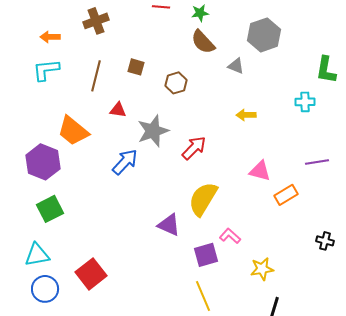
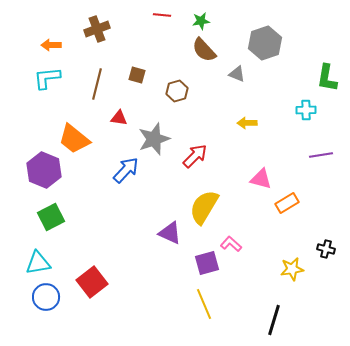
purple line: (317, 162) -> (321, 155), moved
yellow star: (262, 269) -> (292, 269), moved

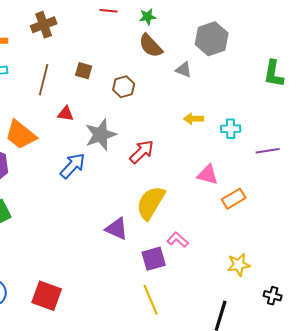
cyan cross: (306, 110) -> (231, 129), moved
black cross: (326, 249) -> (273, 296), moved
red square: (92, 282) -> (47, 296), moved, turned -32

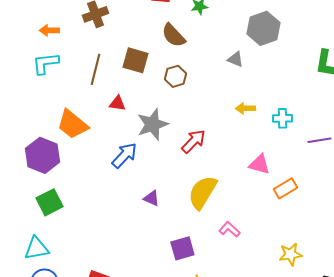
brown semicircle: (151, 46) -> (173, 35), moved
brown square: (84, 71) -> (135, 60), size x1.5
purple triangle: (117, 229) -> (151, 198), moved, size x0.7
purple square: (154, 259) -> (182, 248), moved

